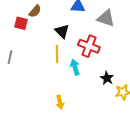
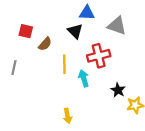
brown semicircle: (35, 11) -> (45, 44), moved
black triangle: (62, 31) -> (75, 31), moved
red cross: (89, 46) -> (99, 56), turned -35

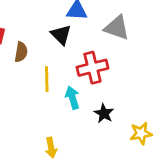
brown semicircle: (45, 44) -> (21, 52), turned -32
black star: (118, 90) -> (104, 113), moved

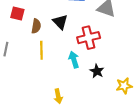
black triangle: (61, 35) -> (60, 22), moved
yellow line: (47, 79) -> (41, 50), moved

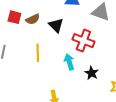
brown semicircle: (36, 26) -> (33, 19), moved, turned 56
red cross: (89, 38) -> (83, 41), turned 35

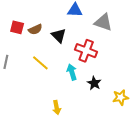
yellow line: (38, 53) -> (40, 63), turned -48

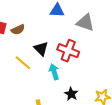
black triangle: (59, 35) -> (41, 49), moved
black star: (94, 83) -> (71, 94), moved

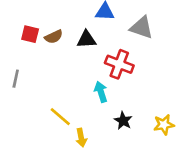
black triangle: (41, 49) -> (86, 39), moved, turned -49
yellow line: (23, 63) -> (60, 117), moved

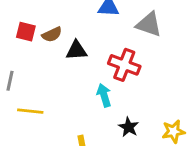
black triangle: (86, 39) -> (77, 50), moved
yellow line: (60, 117) -> (30, 111), moved, turned -35

